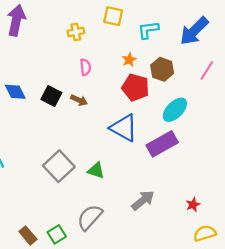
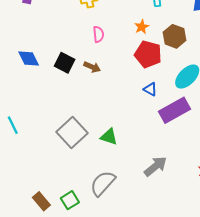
blue triangle: (124, 128) -> (150, 89), moved, size x0.5

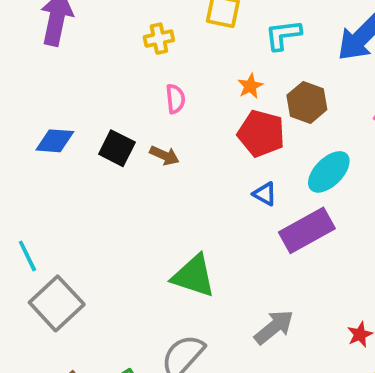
blue diamond: (29, 59) -> (55, 141), turned -60
gray square: (72, 133) -> (57, 303), moved
green triangle: (109, 137) -> (194, 276), size x1.5

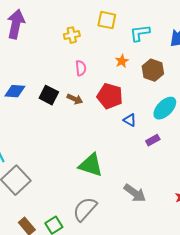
red pentagon: (261, 134) -> (110, 96), moved
purple rectangle: (307, 230) -> (153, 140), size x0.5
gray arrow: (274, 327) -> (135, 193), turned 75

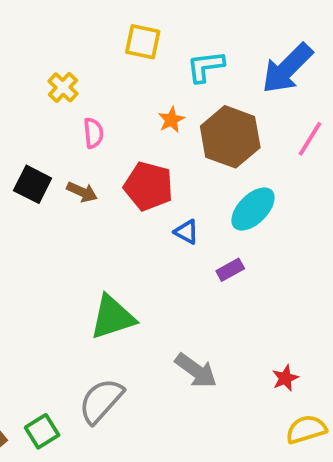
yellow cross: (72, 35) -> (63, 87), moved, turned -35
brown hexagon: (153, 70) -> (230, 137), size x1.4
green triangle: (91, 165) -> (112, 317), turned -36

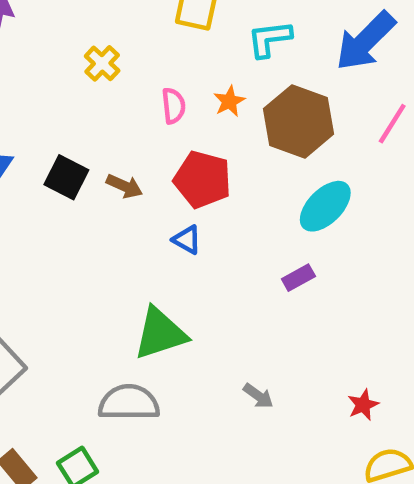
pink semicircle: (93, 133) -> (174, 106), moved
blue triangle: (186, 232) -> (187, 240), moved
gray arrow: (196, 370) -> (258, 396), size x0.6
gray semicircle: (101, 401) -> (129, 403), moved, turned 48

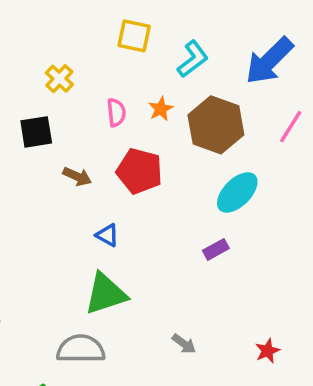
cyan L-shape: (269, 39) -> (193, 59), turned 150
black square: (66, 177) -> (36, 132), moved, turned -36
blue triangle: (187, 240) -> (107, 235), moved

